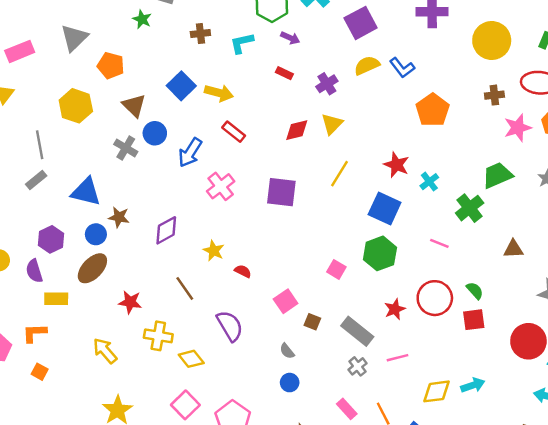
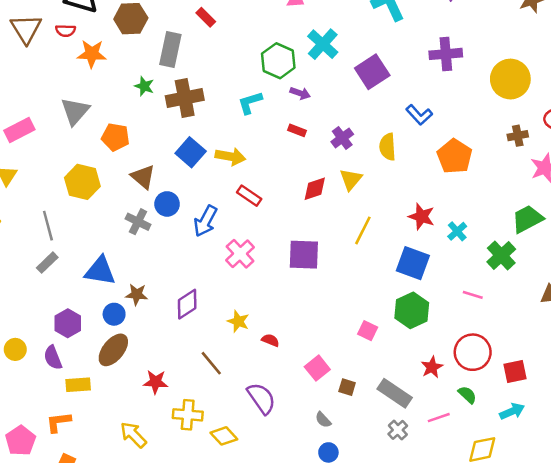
brown cross: (200, 34) -> (185, 98), moved, size x1.8
yellow semicircle: (367, 65) -> (388, 147), moved, turned -65
green semicircle: (475, 291) -> (467, 395), moved
cyan arrow: (473, 385) -> (512, 411), moved

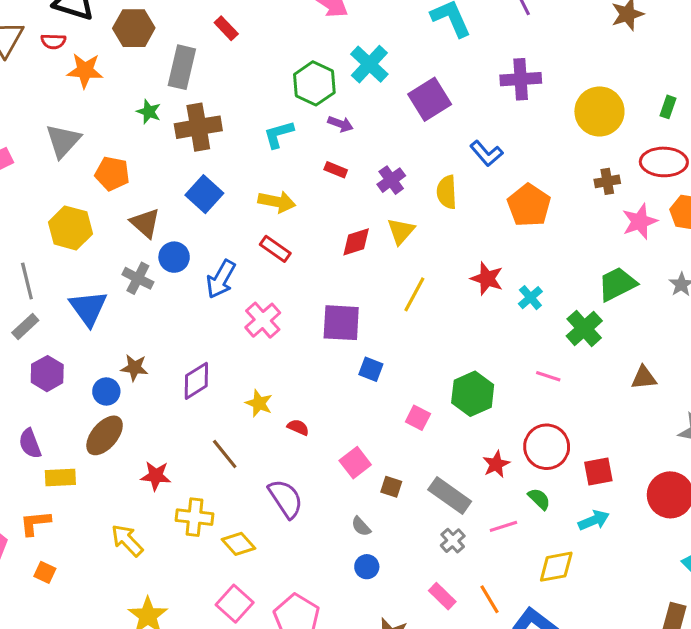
yellow arrow: (230, 156) -> (277, 202), moved
blue square: (413, 263) -> (371, 369), moved, size x0.6
blue triangle: (100, 271) -> (88, 308), moved, turned 44
purple hexagon: (68, 323) -> (47, 374), moved

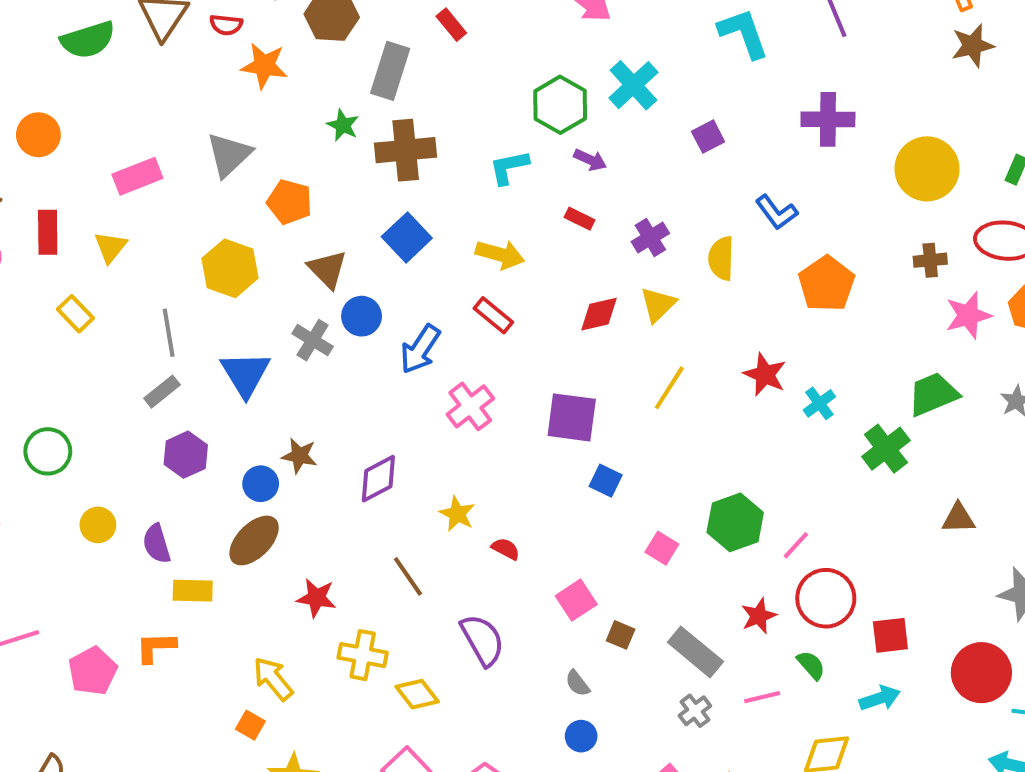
purple square: (430, 99) -> (708, 137), size x0.6
pink line: (548, 376) -> (796, 545), moved, turned -70
orange square: (45, 572) -> (250, 725), moved

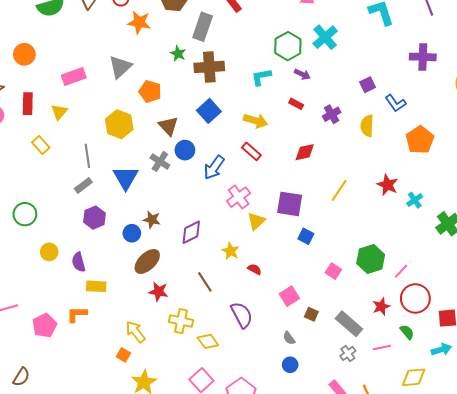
purple square: (708, 137) -> (368, 85), moved
yellow triangle: (658, 305) -> (256, 221), moved
brown ellipse: (254, 540) -> (147, 261), moved

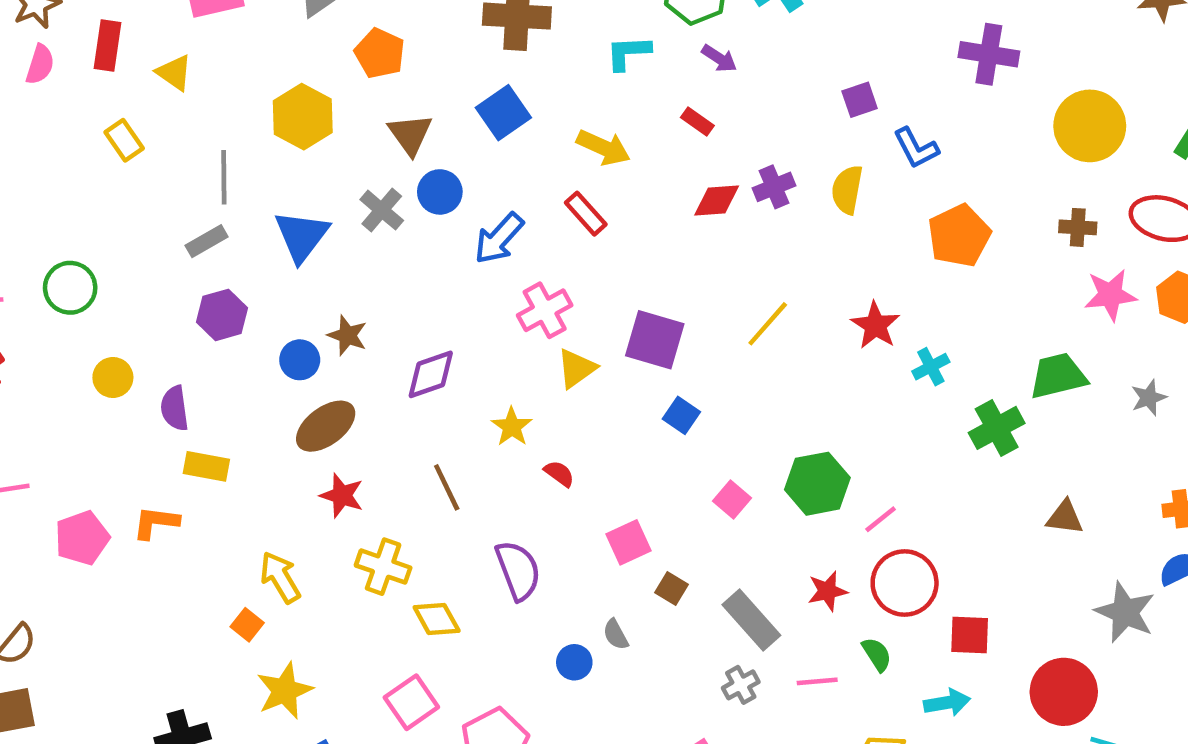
yellow triangle: (59, 112) -> (174, 73), turned -42
purple cross: (332, 114) -> (774, 187), moved
red diamond: (305, 152) -> (717, 200), moved
blue circle: (290, 365) -> (574, 662), moved

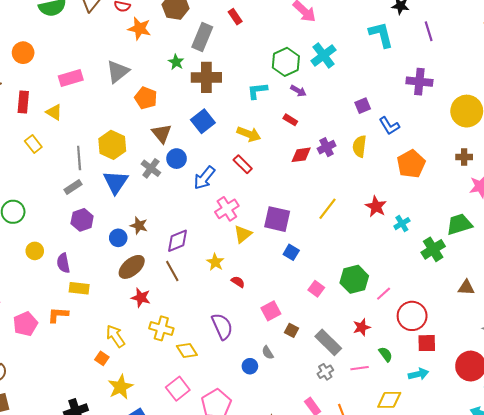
yellow hexagon: (303, 117) -> (112, 145), moved
brown line: (447, 487) -> (172, 271), moved
red circle: (905, 583) -> (412, 316), moved

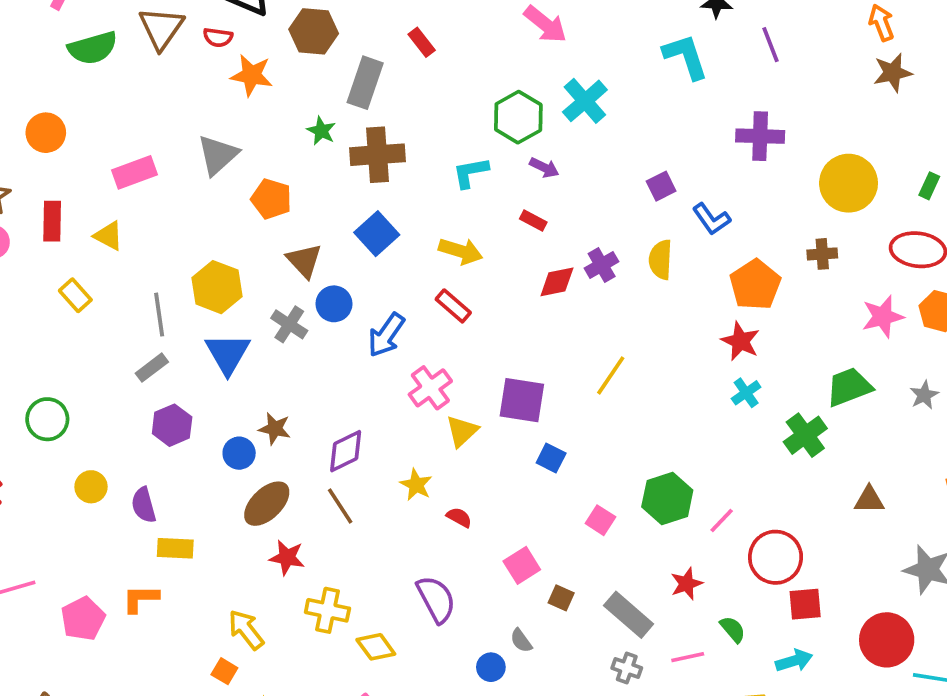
brown cross: (464, 157) -> (822, 254), moved
red star: (376, 207) -> (740, 341), moved
gray cross: (325, 372) -> (627, 668), turned -35

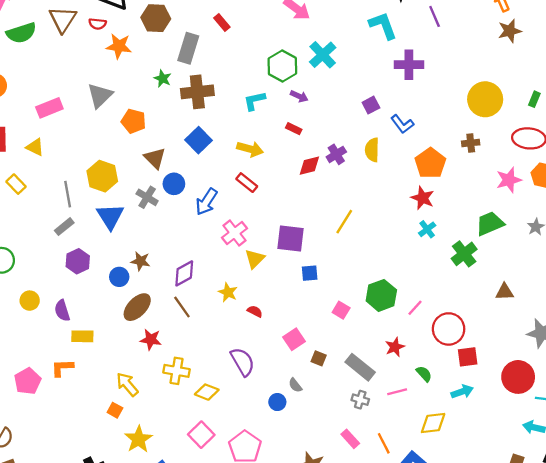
purple cross: (760, 136) -> (409, 65), moved
blue square: (551, 458) -> (310, 273), turned -30
yellow diamond: (376, 647) -> (207, 392), turned -30

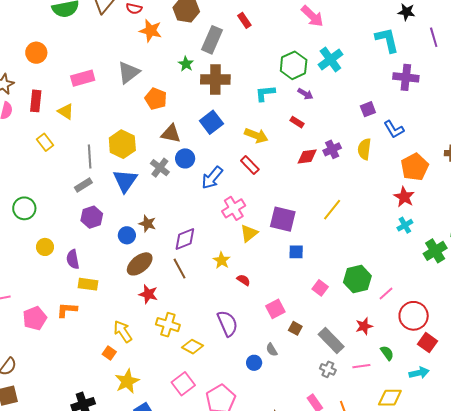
brown triangle: (155, 158) -> (171, 134), turned -40
red square: (468, 357) -> (428, 343), turned 36

